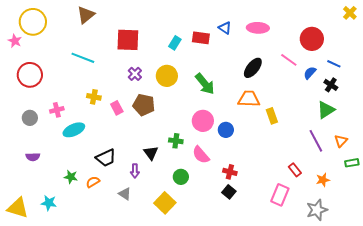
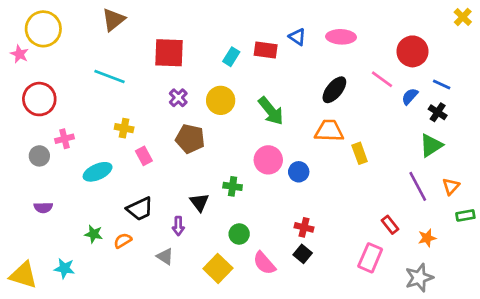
pink rectangle: (117, 108) -> (144, 156), moved
pink cross: (57, 110) -> (64, 139), moved
pink semicircle: (201, 155) -> (264, 263), moved

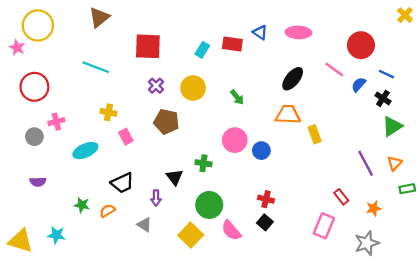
green arrow: (271, 111) -> (237, 97), size x0.6
green triangle: (431, 145) -> (392, 126), moved
green circle: (239, 234) -> (209, 205), size x1.5

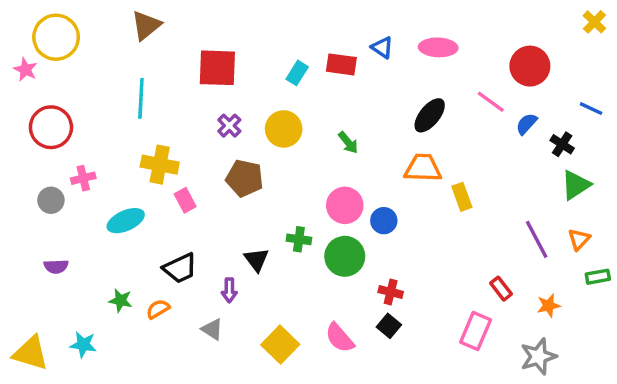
cyan line: (96, 67) -> (141, 98), turned 72
blue line: (386, 74) -> (591, 109), moved
yellow cross: (109, 112) -> (160, 165), size x1.5
green circle: (209, 205) -> (345, 256), moved

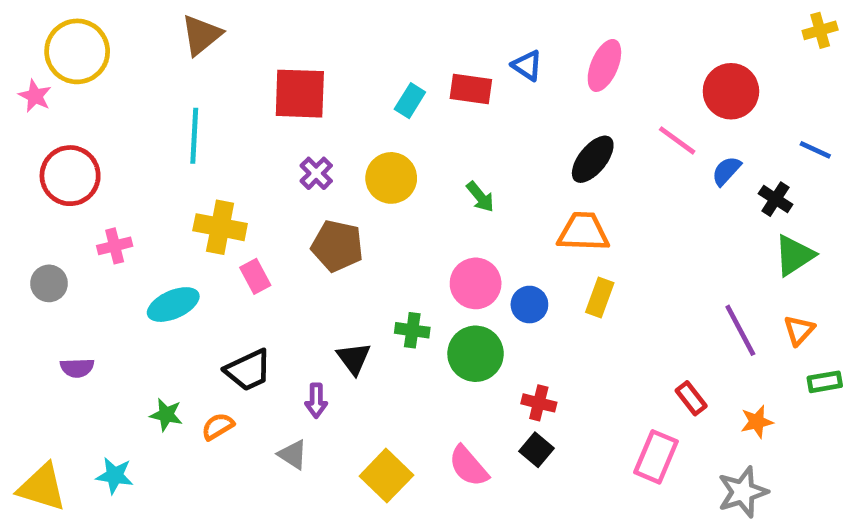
yellow cross: (594, 22) -> (820, 30), turned 30
pink ellipse: (438, 47) -> (604, 65), turned -69
yellow rectangle: (462, 197) -> (600, 297), moved, turned 40
gray circle: (51, 200) -> (49, 283), moved

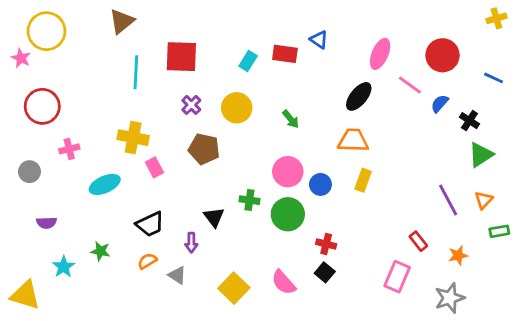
pink ellipse: (604, 65) -> (380, 54), moved
cyan line: (194, 136) -> (136, 72), moved
blue line: (815, 150) -> (494, 78), moved
orange semicircle: (218, 426) -> (147, 261), moved
cyan star: (115, 476) -> (64, 267), moved, turned 30

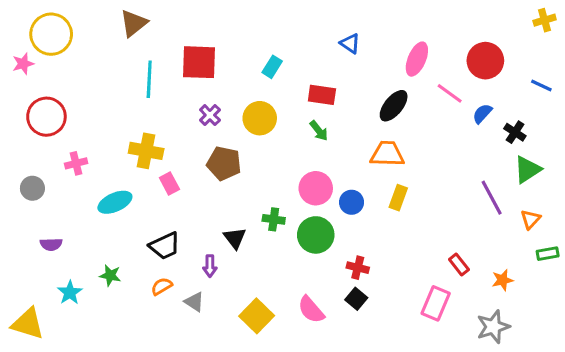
red rectangle: (285, 54) -> (322, 95), moved
pink star: (21, 58) -> (23, 64), turned 30
purple line: (448, 200) -> (492, 198), moved

